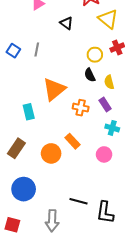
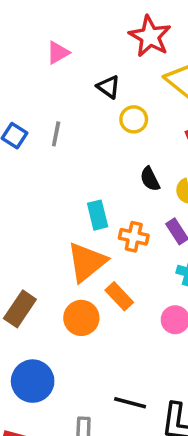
yellow circle: (95, 55) -> (134, 119), moved
orange triangle: (54, 89) -> (87, 262), moved
cyan rectangle: (29, 112) -> (98, 215), moved

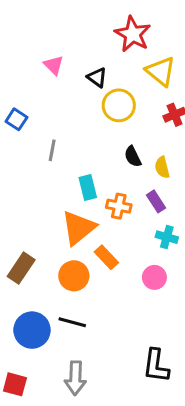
pink triangle: (58, 53) -> (54, 65), moved, turned -45
yellow circle: (134, 119) -> (119, 105), size x1.4
gray line: (56, 134) -> (52, 150), moved
black line: (130, 403) -> (72, 322), moved

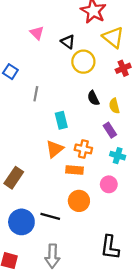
orange cross: (119, 206) -> (83, 149), moved
orange triangle: (78, 228) -> (55, 149), size x0.7
orange rectangle: (106, 257) -> (75, 170), turned -42
orange circle: (74, 276) -> (79, 201), moved

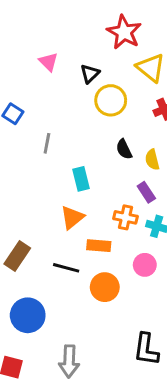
black triangle: (68, 42) -> (90, 74), turned 40
orange cross: (83, 149) -> (126, 217), moved
black line: (50, 216) -> (66, 268), moved

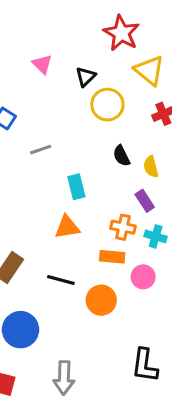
gray line: (47, 143) -> (41, 150), turned 60
orange triangle: (72, 217) -> (67, 227), turned 30
orange rectangle: (99, 246) -> (112, 257), moved

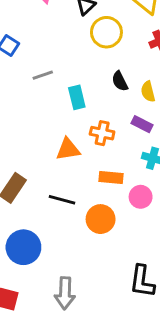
cyan rectangle: (76, 187) -> (77, 97), moved
purple rectangle: (145, 201) -> (142, 124), turned -30
orange cross: (123, 227) -> (102, 133), moved

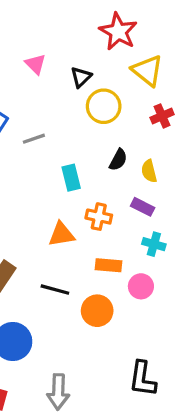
gray line: (43, 75) -> (34, 139), moved
black semicircle: (120, 81) -> (118, 160), turned -126

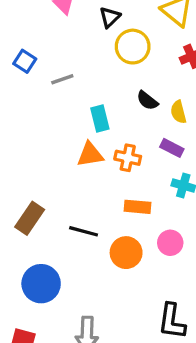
black semicircle: (118, 160) -> (147, 101), turned 100
orange triangle: (61, 234) -> (90, 154), moved
pink circle: (141, 286) -> (170, 243), moved

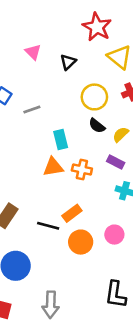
yellow circle: (133, 47) -> (94, 97), moved
yellow semicircle: (178, 112) -> (121, 134), turned 60
orange rectangle: (138, 207) -> (72, 213), moved, turned -42

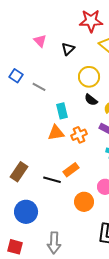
red star: (97, 27) -> (91, 21), turned -30
gray line: (32, 109) -> (39, 87), turned 48
orange cross: (82, 170) -> (79, 135), turned -35
orange circle: (81, 242) -> (84, 202), moved

